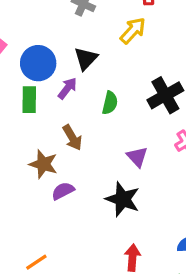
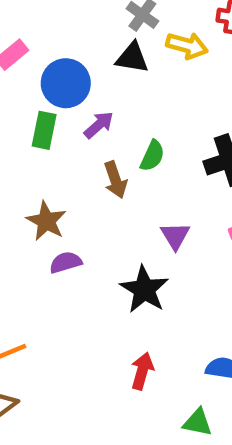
yellow arrow: (133, 31) -> (187, 46), moved, turned 52
black triangle: (86, 58) -> (132, 58), moved, turned 45
brown arrow: (72, 138) -> (115, 180), moved

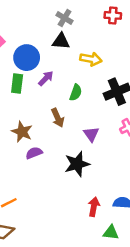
yellow arrow: (187, 46) -> (91, 59), moved
brown arrow: (115, 180) -> (58, 118), moved
black star: (144, 289) -> (77, 164), turned 30
red arrow: (142, 371) -> (94, 207), moved

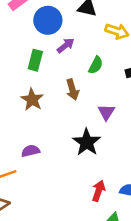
green rectangle: (17, 84) -> (35, 60), moved
purple semicircle: (34, 153) -> (31, 151), moved
black star: (77, 164) -> (87, 142), turned -30

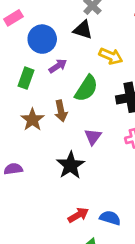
green semicircle: (96, 65) -> (86, 88), size x1.5
brown star: (32, 100) -> (32, 120), moved
red arrow: (99, 191) -> (78, 215), turned 36

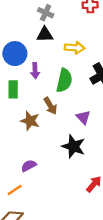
purple arrow: (58, 66) -> (35, 71), turned 140

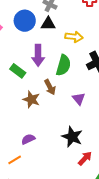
blue circle: (15, 54) -> (25, 21), moved
purple arrow: (35, 71) -> (38, 55), size x1.5
green rectangle: (13, 89) -> (18, 71), turned -56
black star: (74, 146) -> (72, 137), moved

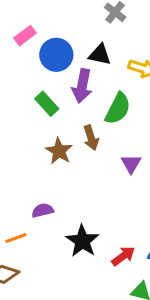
blue circle: (25, 21) -> (56, 55), moved
black triangle: (48, 24) -> (100, 55), moved
black star: (72, 137) -> (82, 241), moved

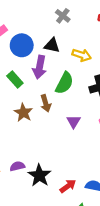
purple semicircle: (43, 210) -> (17, 166), moved

